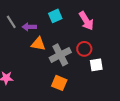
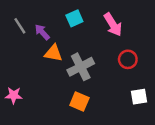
purple arrow: (29, 27) -> (42, 32), turned 48
red circle: (84, 49) -> (128, 59), moved
white square: (96, 65) -> (139, 97), moved

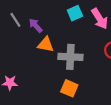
cyan square: (74, 18) -> (75, 13), moved
gray cross: (81, 67) -> (70, 57), turned 30

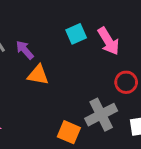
gray cross: (70, 57) -> (101, 115), moved, turned -30

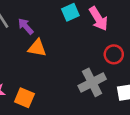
orange square: (69, 132) -> (24, 98), moved

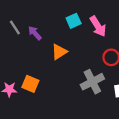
orange triangle: (37, 48) -> (59, 52), moved, turned -42
orange square: (24, 98) -> (30, 84), moved

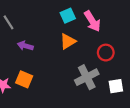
purple arrow: (35, 33) -> (25, 46), moved, turned -32
orange triangle: (59, 52) -> (68, 41), moved

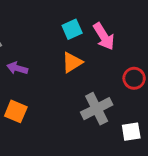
red circle: (106, 53) -> (134, 78), moved
white square: (116, 86) -> (131, 132), moved

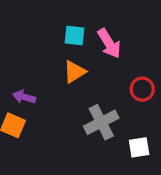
cyan square: (72, 29) -> (74, 36), turned 30
purple arrow: (17, 68) -> (24, 97), moved

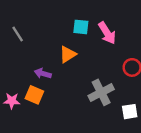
orange triangle: (74, 72) -> (68, 54), moved

